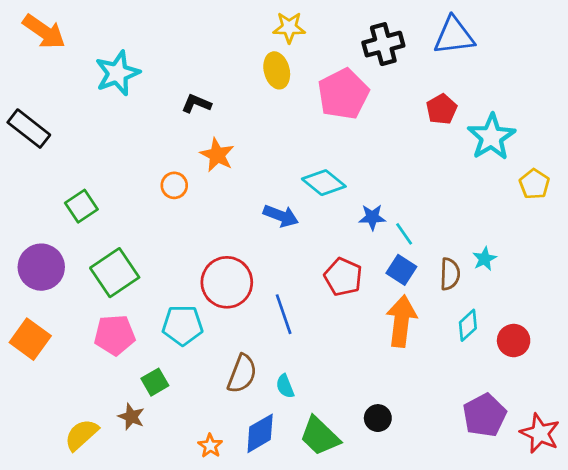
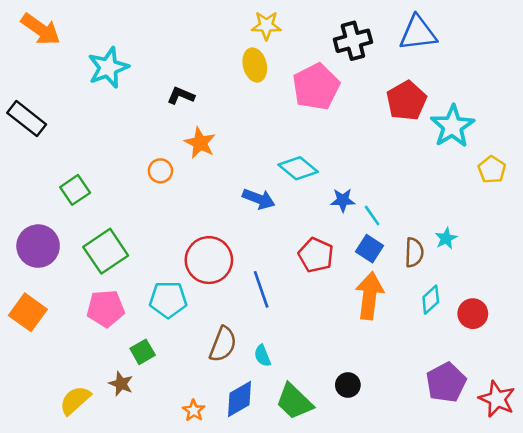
red pentagon: (442, 109) -> (406, 101), size x1.4

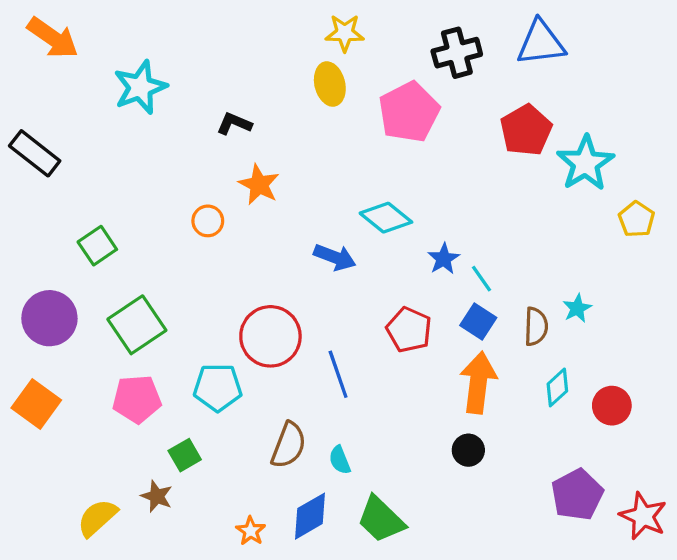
blue star: (343, 200) -> (444, 259), turned -30
black circle: (348, 385) -> (468, 450), moved

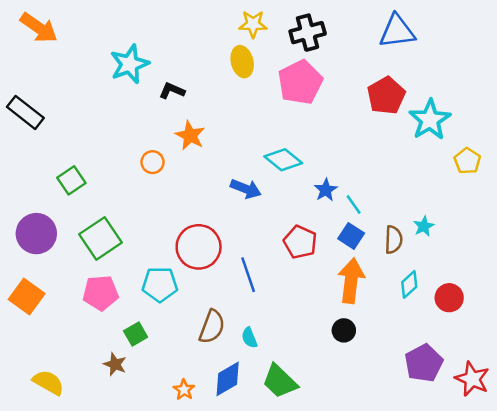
black cross: (457, 53) -> (308, 33), moved
cyan star: (140, 87) -> (130, 64), moved
yellow semicircle: (97, 518) -> (48, 382), moved, turned 72

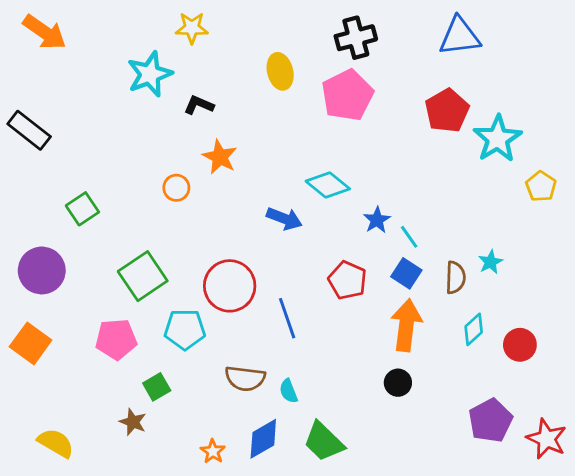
yellow star: (253, 24) -> (192, 28), moved
green square: (100, 238) -> (143, 276), moved
brown semicircle: (212, 327) -> (245, 378), turned 76

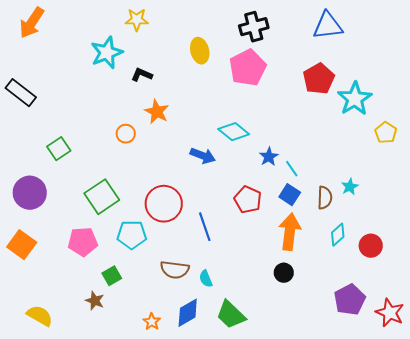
orange arrow: (45, 32) -> (32, 23), turned 88

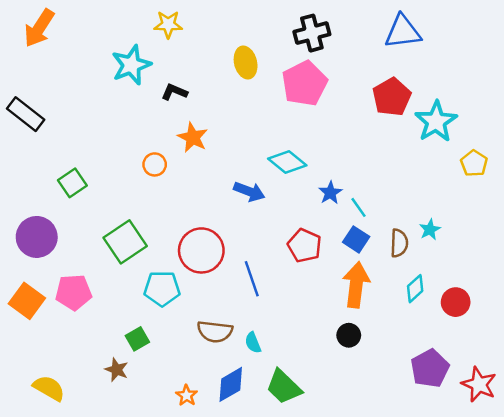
pink pentagon: (83, 242) -> (74, 292), moved

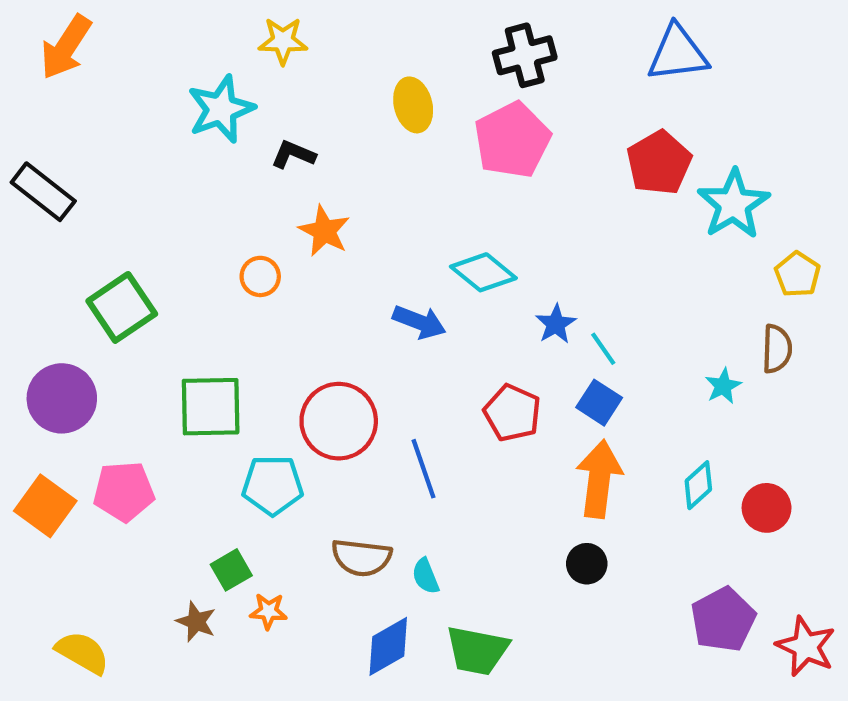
green square: (72, 183) -> (122, 307), size x1.4
green square: (125, 242) -> (211, 407), turned 33
brown semicircle: (399, 243) -> (777, 349), moved
green trapezoid: (284, 387) -> (477, 651), turned -33
orange star: (187, 395) -> (268, 611), moved, turned -30

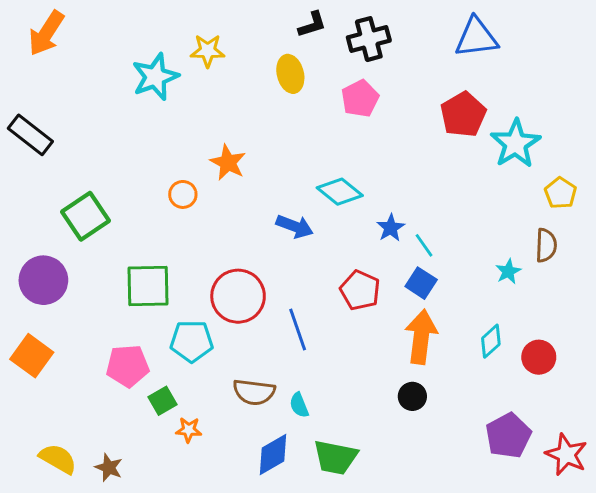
yellow star: (283, 41) -> (208, 51), moved
pink pentagon: (512, 140) -> (360, 99), size x0.7
black L-shape: (293, 155) -> (312, 24), moved, turned 140
pink pentagon: (124, 491) -> (128, 366), moved
brown star: (196, 622) -> (109, 468), moved

